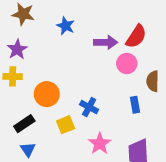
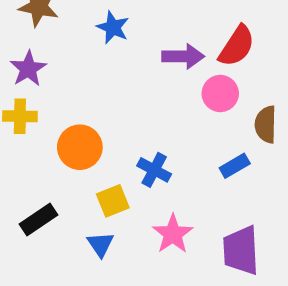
blue rectangle: (135, 105) -> (235, 166), turned 70
black rectangle: (24, 124) -> (39, 219), moved
blue triangle: (28, 149) -> (100, 244), moved

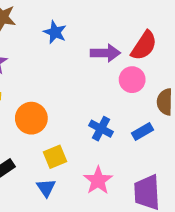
blue cross: (154, 170) -> (101, 129), moved

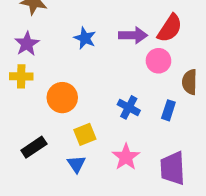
blue star: (55, 32) -> (85, 38), moved
blue rectangle: (143, 132) -> (168, 110), turned -42

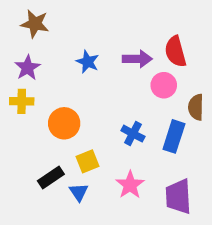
red semicircle: (170, 28) -> (175, 52), turned 132
blue rectangle: (168, 110) -> (174, 136), size x1.5
black rectangle: (34, 147) -> (51, 177), moved

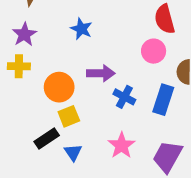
purple arrow: (137, 59) -> (101, 73), moved
yellow square: (88, 161) -> (69, 116), moved
purple trapezoid: (178, 197) -> (167, 157), turned 32

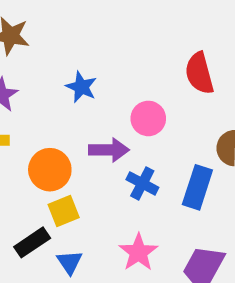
pink circle: (154, 51) -> (148, 118), moved

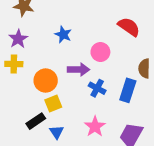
red semicircle: (199, 73) -> (129, 27), turned 140

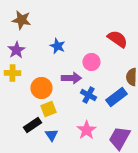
blue rectangle: (128, 90) -> (116, 97), turned 35

